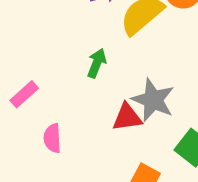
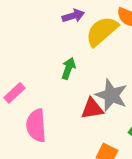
pink semicircle: (52, 138) -> (36, 125), size x1.5

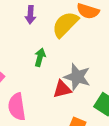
purple arrow: (73, 16) -> (30, 15), moved, turned 114

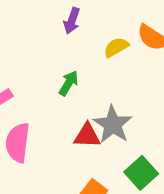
yellow semicircle: (65, 24) -> (116, 47), size x0.6

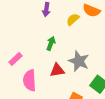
red triangle: (87, 136) -> (57, 70), moved

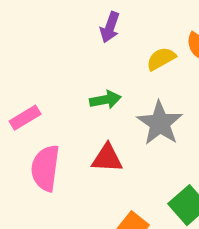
green arrow: (51, 43) -> (105, 100), turned 48
gray star: (79, 61) -> (160, 123), moved

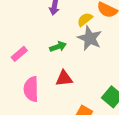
pink rectangle: (25, 118) -> (19, 54), moved
gray star: (160, 123) -> (90, 38), moved

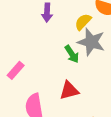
green arrow: (58, 47) -> (72, 54), moved, turned 84

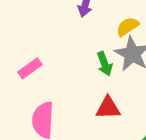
red triangle: (69, 90) -> (108, 108), moved

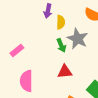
yellow semicircle: (128, 27) -> (61, 22), moved, turned 128

